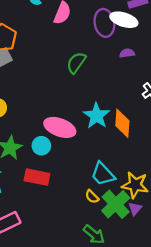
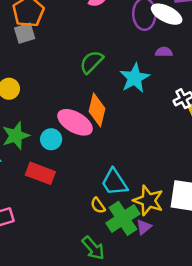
green semicircle: (76, 63) -> (92, 62), moved
cyan star: (97, 116) -> (135, 78), moved
orange diamond: (122, 123) -> (97, 110), moved

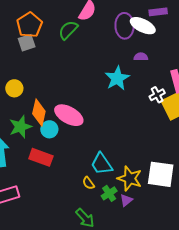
green semicircle: (92, 62) -> (68, 30), moved
orange diamond: (97, 110) -> (39, 112), moved
green cross: (123, 218) -> (109, 193), size x0.6

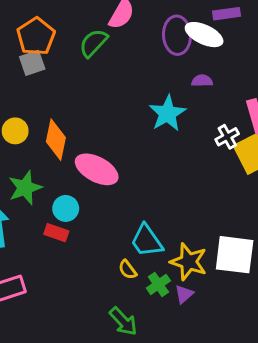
orange diamond: (39, 112) -> (56, 140), moved
cyan circle: (49, 129) -> (66, 208), moved
red rectangle: (41, 157) -> (56, 233), size x0.7

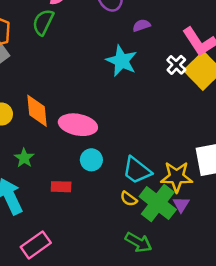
green star: (25, 188) -> (24, 158), size x0.7
cyan circle: (66, 208) -> (91, 160), moved
green cross: (158, 284) -> (158, 203), size x1.8

